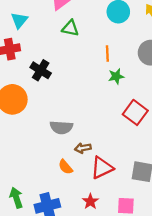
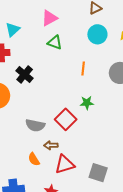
green star: (116, 76) -> (87, 103), moved
red square: (135, 112) -> (66, 119), moved

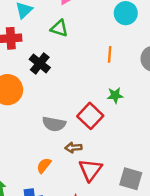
green triangle: (55, 42) -> (59, 28), moved
orange semicircle: (34, 159) -> (44, 165), moved, turned 72
red triangle: (65, 164) -> (90, 170), turned -35

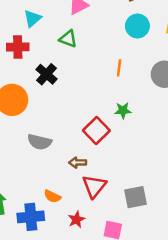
gray semicircle: (54, 124) -> (40, 142), moved
orange semicircle: (44, 165) -> (52, 196), moved, turned -105
gray square: (131, 179) -> (135, 197), turned -30

